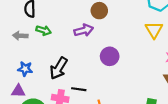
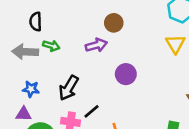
gray arrow: (20, 36) -> (25, 52), size x1.5
black line: (79, 89) -> (92, 111), turned -48

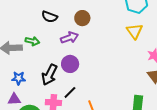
black semicircle: (36, 22) -> (49, 17), moved, turned -63
purple circle: (126, 74) -> (70, 64), moved

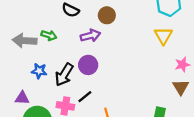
blue star: (19, 78) -> (39, 71), moved

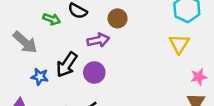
green arrow: (49, 35) -> (52, 19), moved
gray arrow: (25, 41) -> (25, 42), turned -145
black arrow: (64, 75) -> (67, 65), moved

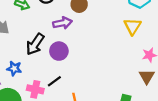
blue star: (40, 77) -> (14, 68), moved

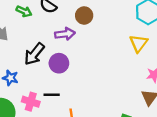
black line: (54, 81) -> (52, 95), turned 32

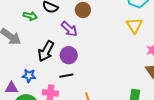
purple arrow: (65, 34) -> (69, 29), turned 60
black line: (52, 95) -> (66, 76), moved

